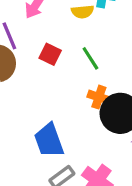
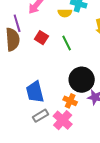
orange cross: (99, 97) -> (70, 101), moved

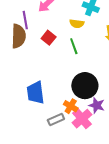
yellow semicircle: (65, 13) -> (77, 24), moved
gray rectangle: (41, 116) -> (56, 119), moved
pink cross: (63, 120) -> (82, 119), moved

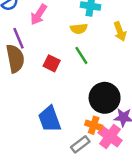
red square: (49, 38) -> (52, 63), moved

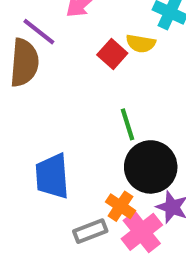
purple line: (19, 38) -> (39, 32), turned -45
green line: (81, 55) -> (128, 124), moved
red square: (52, 63) -> (112, 54), moved

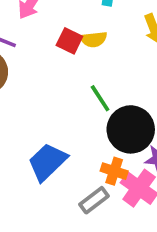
yellow semicircle: (141, 43) -> (94, 39), moved
blue trapezoid: (52, 176) -> (47, 162), turned 66

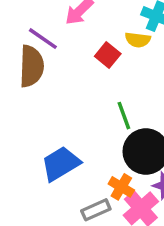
yellow semicircle: (94, 39) -> (138, 40), moved

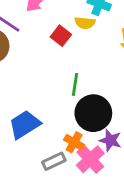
green line: (124, 116) -> (75, 84), turned 30

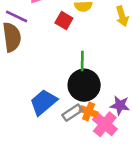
black circle: (93, 113) -> (84, 85), moved
gray rectangle: (54, 161) -> (72, 113), moved

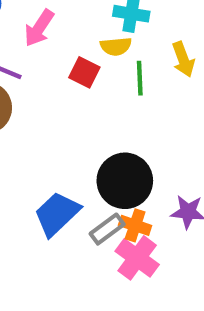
green line: (82, 61) -> (140, 78), moved
pink cross: (105, 124) -> (137, 258), moved

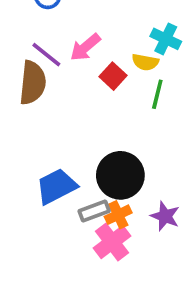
pink arrow: (39, 28) -> (85, 47), moved
orange cross: (135, 225) -> (118, 215), turned 30

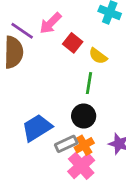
yellow semicircle: (145, 62) -> (98, 56), moved, turned 30
green line: (157, 94) -> (89, 83), moved
black circle: (120, 175) -> (84, 116), size x0.7

